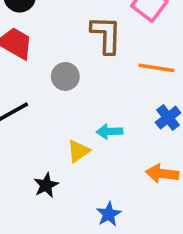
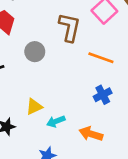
cyan arrow: (110, 132) -> (56, 121), moved, turned -30

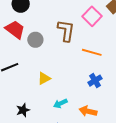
gray circle: (35, 52) -> (35, 40), moved
yellow triangle: (34, 107) -> (44, 78), moved

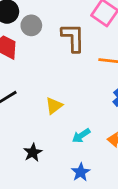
gray circle: (35, 40) -> (31, 25), moved

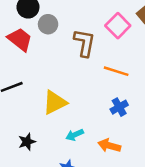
yellow triangle: (54, 106) -> (55, 102), size x1.5

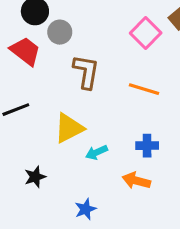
brown L-shape: (84, 43) -> (86, 72), moved
blue cross: (119, 107) -> (147, 146), moved, turned 30
cyan arrow: (75, 135) -> (97, 152), moved

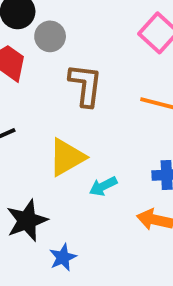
black star: (35, 177) -> (27, 221), size x1.5
blue star: (86, 209) -> (63, 257), moved

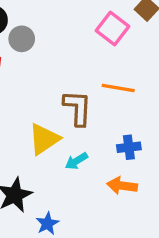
brown L-shape: (85, 85) -> (78, 108), moved

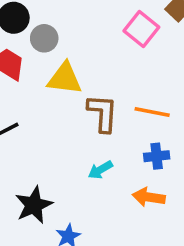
orange line: (118, 88) -> (152, 112), moved
yellow triangle: (44, 139) -> (65, 79), moved, turned 40

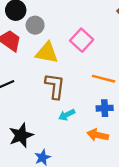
pink square: (141, 29) -> (82, 40), moved
brown L-shape: (103, 113) -> (55, 86), moved

